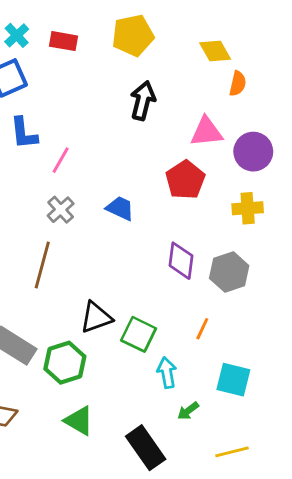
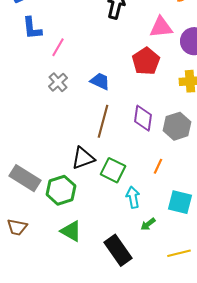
brown line: (42, 265) -> (103, 121), moved

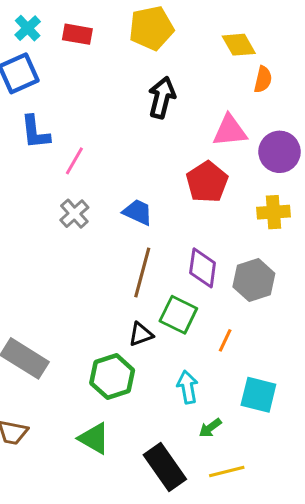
black triangle: (83, 158) -> (141, 334), moved, size x0.7
green square: (113, 170) -> (178, 315), moved
green hexagon: (61, 190) -> (112, 377), moved
yellow line: (179, 253) -> (227, 472), moved

